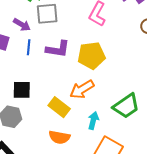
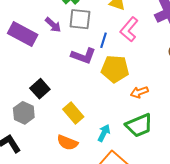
blue line: (29, 47) -> (104, 40), moved
orange arrow: (82, 89) -> (139, 92), moved, size x0.7
black square: (22, 90) -> (40, 89), turned 36

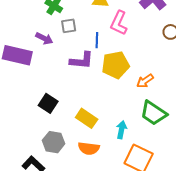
gray square: (80, 19) -> (69, 26), size x0.7
gray hexagon: (24, 113) -> (54, 142), moved
green trapezoid: (139, 125) -> (153, 113), turned 72

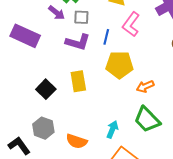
purple arrow: (44, 38) -> (57, 13), moved
purple L-shape: (82, 60) -> (78, 42), moved
yellow rectangle: (87, 118) -> (78, 81), moved, turned 35

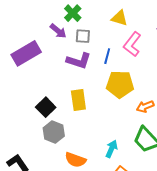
purple rectangle: (25, 36) -> (26, 53), turned -56
gray hexagon: (43, 128) -> (54, 132), moved

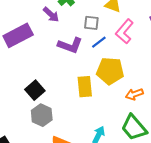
gray square: (83, 36) -> (91, 23), moved
blue line: (107, 56) -> (99, 42), turned 35
yellow rectangle: (78, 100) -> (85, 87), moved

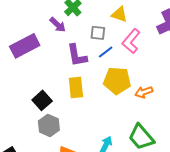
purple L-shape: (70, 45) -> (77, 55), turned 60
yellow rectangle: (85, 87) -> (76, 88), moved
orange arrow: (134, 94) -> (144, 92), moved

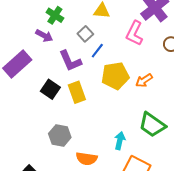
gray square: (98, 33) -> (85, 34), turned -35
pink L-shape: (131, 41) -> (135, 33), moved
black square: (42, 100) -> (50, 89), moved

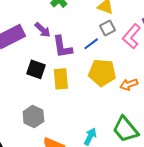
gray square: (85, 34) -> (107, 28), moved
purple arrow: (44, 36) -> (43, 30), moved
black square: (50, 89) -> (36, 69), turned -30

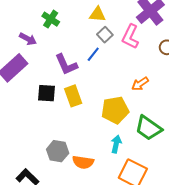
purple arrow: (43, 30) -> (28, 39), moved
yellow pentagon: (102, 73) -> (115, 110), moved
gray hexagon: (33, 116) -> (58, 151), moved

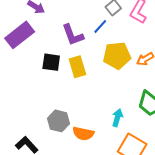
yellow pentagon: (115, 110) -> (117, 56), moved

